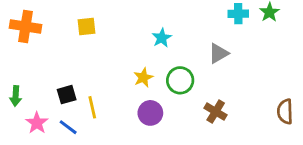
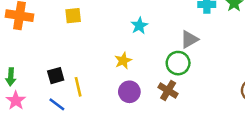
green circle: (180, 80) -> (178, 63), moved
brown cross: (216, 112) -> (168, 91), moved
pink star: (37, 123) -> (16, 101), moved

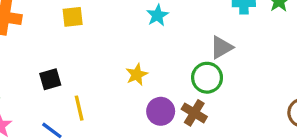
cyan star: (139, 26) -> (157, 15), moved
black square: (56, 76) -> (50, 79), moved
purple circle: (129, 92) -> (161, 111), moved

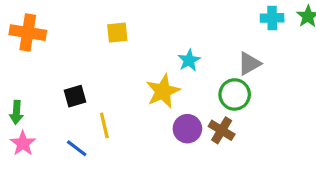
cyan star: (157, 15) -> (189, 60), moved
yellow square: (73, 17) -> (117, 33), moved
yellow star: (137, 74) -> (163, 91), size x1.5

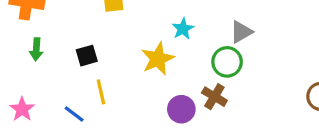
black square: (75, 96) -> (87, 56), moved
green arrow: (16, 112) -> (36, 49), moved
purple circle: (187, 129) -> (181, 109), moved

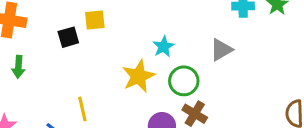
black square: (87, 56) -> (68, 37), moved
green circle: (227, 62) -> (184, 81), moved

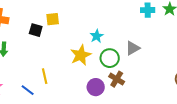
black square: (68, 37) -> (36, 30), turned 32
gray triangle: (221, 50) -> (133, 48), moved

